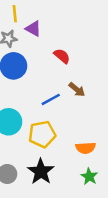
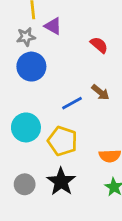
red semicircle: (62, 56) -> (99, 45), moved
yellow pentagon: (42, 134) -> (63, 141), turned 30

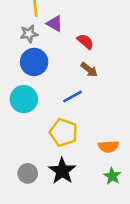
red semicircle: (99, 45) -> (85, 41), moved
brown arrow: (100, 92) -> (89, 70), moved
cyan circle: (26, 127) -> (24, 99), moved

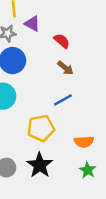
blue line: (73, 97) -> (63, 100), moved
yellow pentagon: (64, 132) -> (41, 128), turned -30

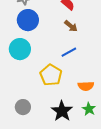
yellow pentagon: (41, 128) -> (51, 75), turned -30
black star: (40, 165) -> (62, 111), moved

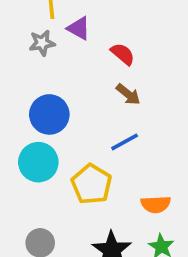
blue circle: (28, 20) -> (49, 114), moved
cyan circle: (20, 49) -> (38, 162), moved

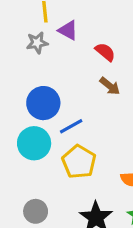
blue line: (125, 142) -> (71, 126), moved

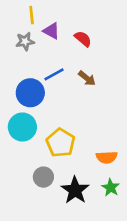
red semicircle: (105, 52) -> (83, 39), moved
blue line: (71, 126) -> (54, 74), moved
gray circle: (36, 211) -> (43, 177), moved

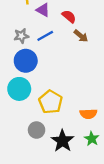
gray star: (25, 41) -> (21, 36), moved
blue line: (54, 74) -> (45, 36), moved
brown arrow: (87, 78) -> (81, 36), moved

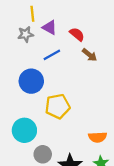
gray star: (21, 36) -> (26, 34), moved
cyan circle: (19, 89) -> (24, 130), moved
yellow pentagon: (51, 102) -> (58, 106), moved, turned 30

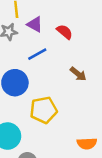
brown arrow: (90, 55) -> (78, 74), moved

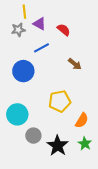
yellow pentagon: (43, 110) -> (60, 101), moved
orange semicircle: (87, 143) -> (82, 120), turned -56

